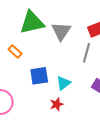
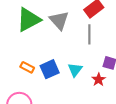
orange rectangle: (15, 51) -> (27, 67), moved
red star: (57, 104) -> (99, 80), moved

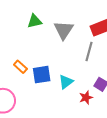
green triangle: (29, 20) -> (35, 21), size x0.6

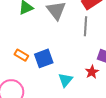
cyan triangle: (66, 82) -> (65, 80), moved

